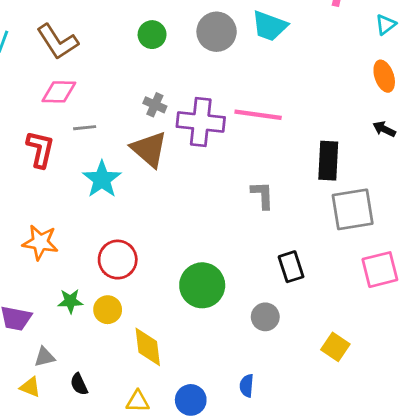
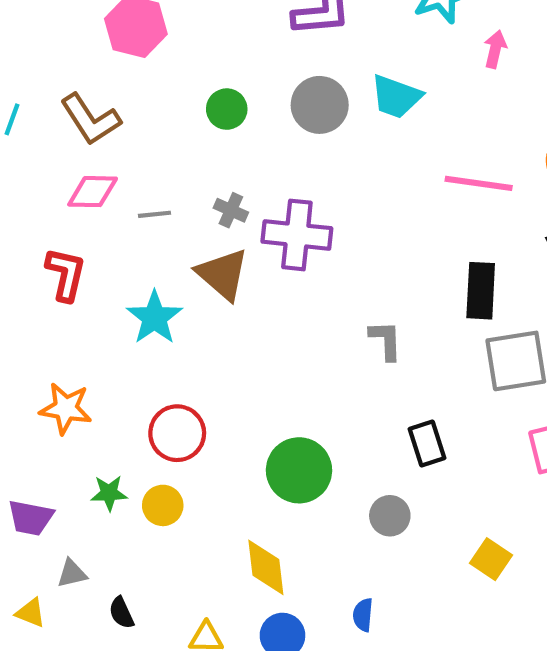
pink line: (258, 115) -> (479, 183), moved
gray line: (85, 128) -> (154, 214), moved
yellow diamond: (148, 347) -> (266, 567), moved
yellow triangle: (30, 387) -> (31, 613), moved

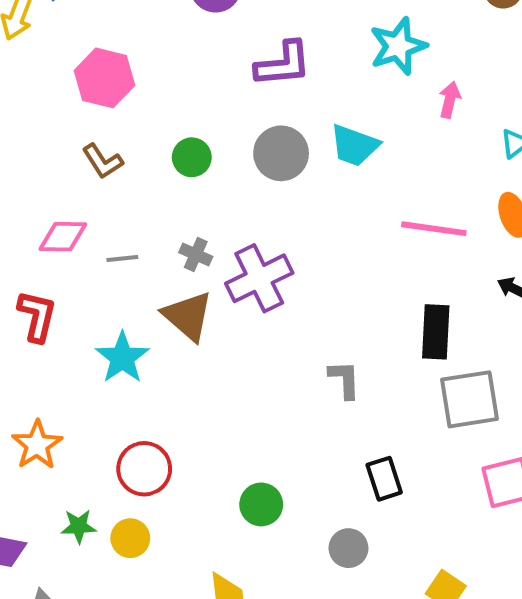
brown L-shape: (90, 119) -> (102, 161), moved, size x0.7
purple cross: (297, 235) -> (259, 278), turned -32
orange star: (66, 408) -> (37, 445), turned 30
green circle: (299, 470) -> (261, 504), size x0.7

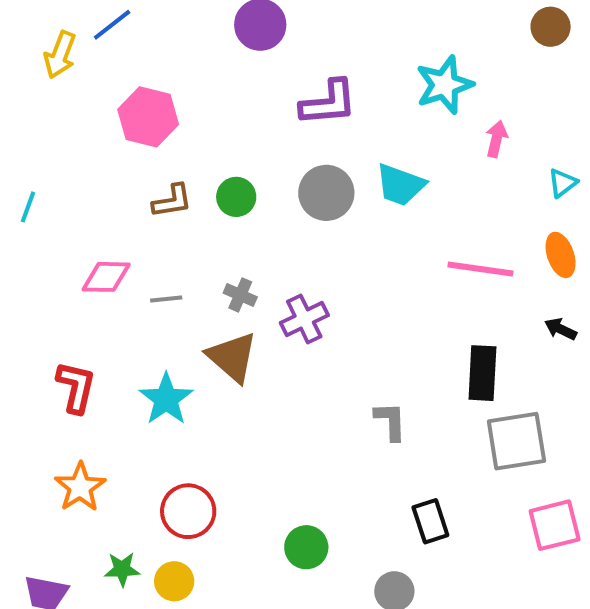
brown L-shape: (102, 161) -> (172, 201), moved, turned -66
purple cross: (259, 278) -> (304, 319), size x0.7
red L-shape: (37, 316) -> (76, 387), moved

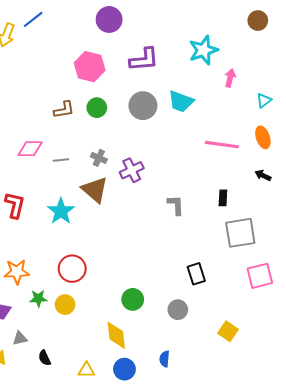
pink hexagon: (148, 117) -> (90, 67), moved
black rectangle: (482, 373) -> (223, 198), size x0.6
gray L-shape: (390, 421) -> (176, 205), moved
orange star: (80, 487) -> (17, 272), moved, turned 30
green circle: (306, 547) -> (133, 299), moved

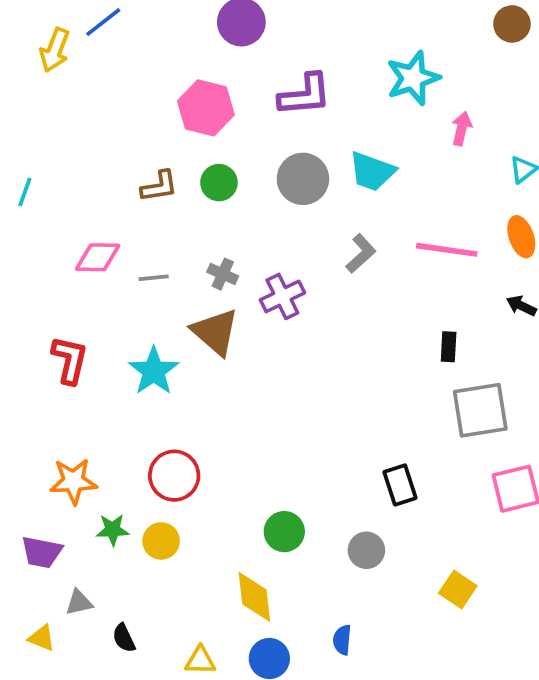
gray L-shape: (176, 205) -> (361, 254), moved, turned 50

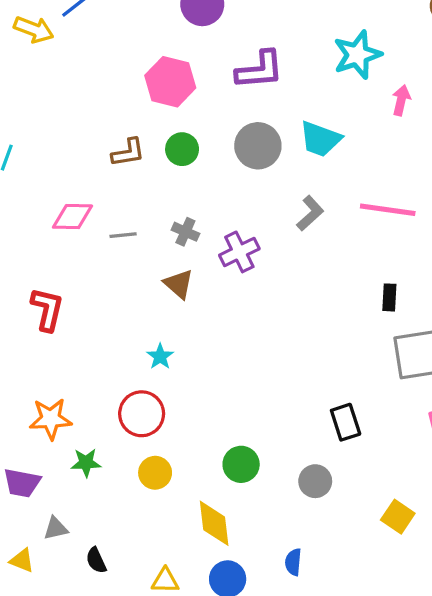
yellow arrow: (55, 50) -> (34, 29), turned -90
brown triangle: (215, 332) -> (179, 284), size x0.7
cyan star: (154, 371) -> (160, 356), moved, size x0.6
yellow circle: (161, 541) -> (155, 473), moved

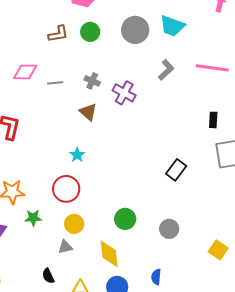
purple cross: (239, 252) -> (124, 93), turned -35
black rectangle: (346, 422) -> (176, 170), moved, turned 55
gray triangle: (56, 528) -> (65, 247), moved
black semicircle: (96, 560) -> (48, 276), moved

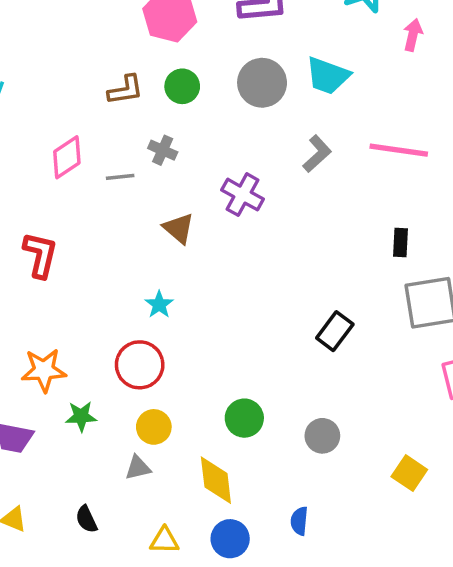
pink diamond: (25, 72) -> (67, 157), turned -35
gray cross: (92, 81) -> (163, 150), moved
black semicircle: (48, 276) -> (86, 519), moved

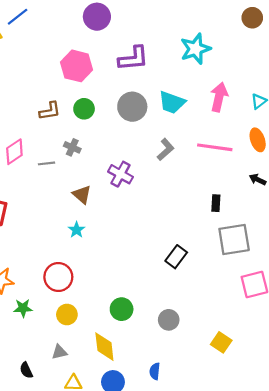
pink arrow: (413, 35) -> (219, 97), moved, size x1.5
cyan star: (159, 305) -> (77, 230), moved
gray triangle: (138, 468) -> (59, 352), moved

